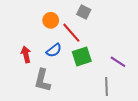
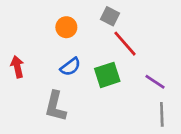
red line: (71, 33) -> (125, 44), moved
red arrow: (26, 54) -> (17, 67), moved
gray line: (107, 87) -> (162, 114), moved

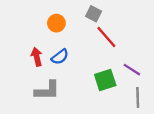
red arrow: (17, 67) -> (37, 57), moved
green square: (107, 75) -> (105, 80), moved
gray L-shape: (55, 106) -> (47, 90), turned -104

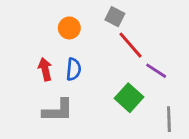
blue semicircle: (60, 57) -> (74, 69), turned -48
purple line: (132, 70) -> (156, 71), moved
green square: (105, 80) -> (129, 98), turned -30

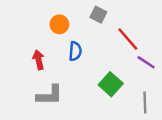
red line: (130, 45) -> (128, 39), moved
blue semicircle: (74, 69) -> (75, 51), moved
purple line: (156, 71) -> (146, 62), moved

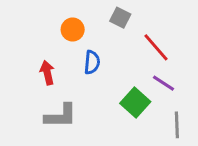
purple line: (146, 62) -> (163, 83), moved

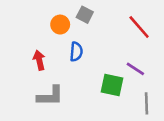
gray square: (120, 18) -> (85, 15), moved
red line: (156, 47) -> (139, 27), moved
green square: (135, 103) -> (112, 85), turned -30

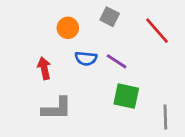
gray square: (85, 15) -> (110, 17), moved
blue semicircle: (76, 52) -> (86, 58), turned 90
purple line: (135, 69) -> (117, 61), moved

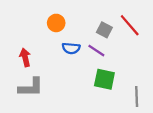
gray square: (110, 17) -> (104, 30), moved
red arrow: (44, 68) -> (25, 57), moved
gray L-shape: (57, 109) -> (31, 87), moved

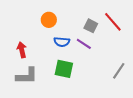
green square: (104, 79) -> (64, 69), moved
gray line: (137, 96) -> (119, 71), moved, turned 36

